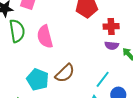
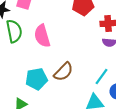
cyan pentagon: (38, 79) -> (36, 79), turned -30

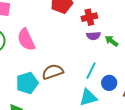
brown semicircle: (63, 72) -> (53, 72), turned -145

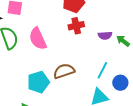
red cross: (89, 17) -> (76, 26), moved

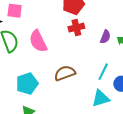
purple semicircle: (105, 35) -> (105, 37), turned -64
cyan pentagon: (38, 82) -> (27, 84), moved

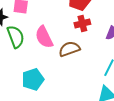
brown semicircle: (65, 73) -> (69, 49), moved

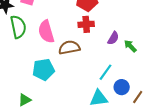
cyan pentagon: (33, 79) -> (43, 70), moved

